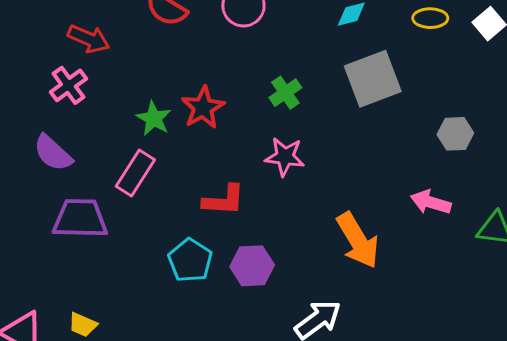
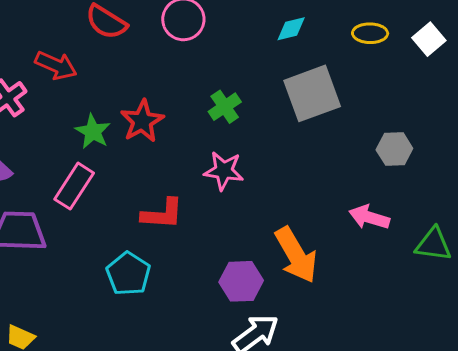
red arrow: (89, 39) -> (56, 65), moved
purple hexagon: (252, 266) -> (241, 281), moved

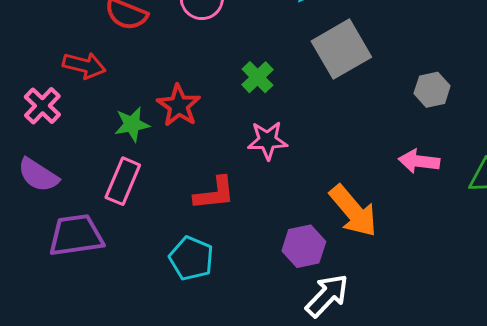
green star: (93, 132) -> (132, 124), turned -30

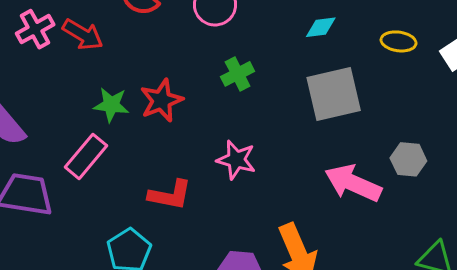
green cross: (258, 77) -> (238, 74), moved
pink cross: (42, 106) -> (35, 29), moved
pink arrow: (419, 161) -> (353, 183), moved, size x1.4

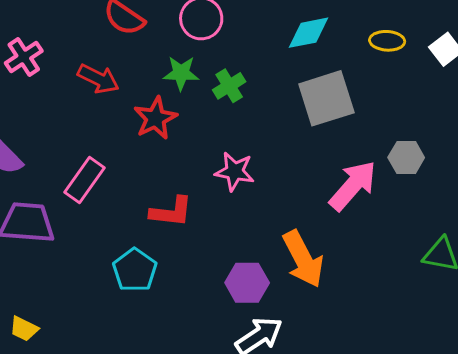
cyan diamond: (321, 27) -> (308, 33), size x1.4
red arrow: (83, 35) -> (98, 79), moved
green star: (111, 105) -> (181, 73), moved
pink arrow: (353, 183) -> (353, 186), turned 112

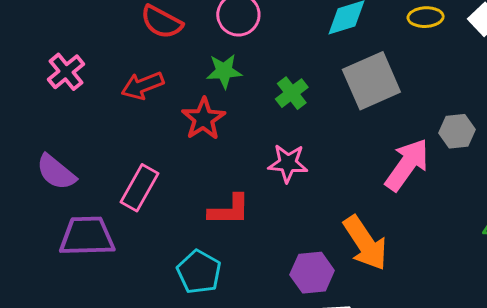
red arrow: (98, 79) -> (142, 86), turned 138
green cross: (229, 86) -> (292, 93), moved

